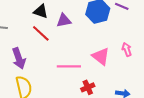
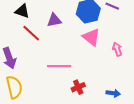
black triangle: (41, 11) -> (22, 11), moved
pink triangle: (101, 56) -> (91, 37), moved

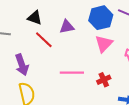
pink triangle: (91, 37) -> (104, 44), turned 36
red cross: (78, 87) -> (104, 80), moved

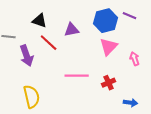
purple arrow: (22, 65) -> (27, 56), moved

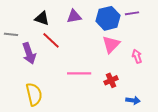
purple line: (130, 16) -> (132, 13), turned -32
purple triangle: (72, 30) -> (74, 16), moved

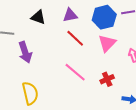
red line: (51, 40) -> (75, 38), moved
pink line: (79, 73) -> (75, 72), turned 40

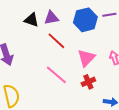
black triangle: (38, 17) -> (31, 20), moved
pink triangle: (107, 43) -> (86, 58), moved

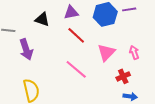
black triangle: (31, 20) -> (42, 19), moved
red cross: (88, 82) -> (123, 76), moved

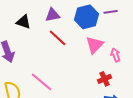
pink triangle: (106, 52) -> (95, 45), moved
pink line: (76, 69) -> (42, 82), moved

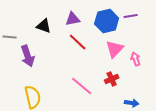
red cross: (105, 79) -> (112, 79), moved
pink line: (42, 82) -> (82, 86), moved

